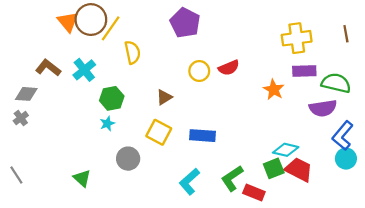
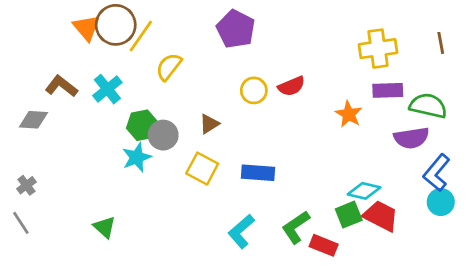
yellow semicircle: (132, 52) -> (169, 67), turned -130
gray cross: (21, 118) -> (26, 185), moved
cyan star: (107, 124) -> (137, 157), size x1.5
gray circle: (128, 159) -> (163, 135), moved

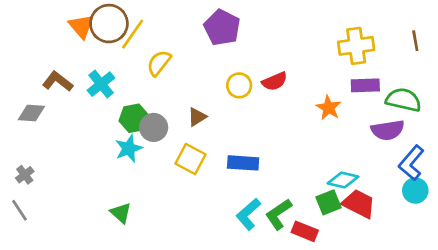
green triangle: (105, 227) -> (121, 213), moved
cyan L-shape: (241, 231) -> (248, 214), moved

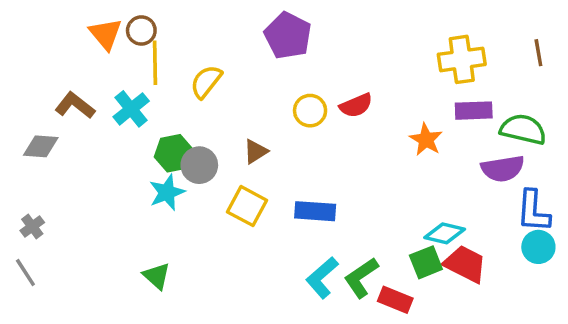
brown circle: (109, 24) -> (141, 30), size x0.6
yellow line: (133, 34) -> (155, 63), moved, turned -36
blue L-shape: (411, 163) -> (533, 211), turned -36

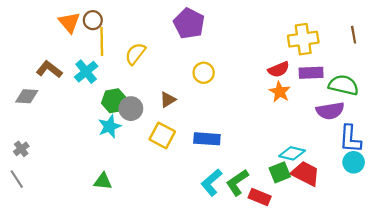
red semicircle: (356, 105) -> (279, 69), moved
green triangle: (157, 276) -> (103, 181), turned -36

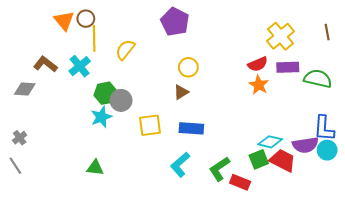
yellow cross: (303, 39) -> (281, 36), turned -32
brown triangle: (168, 100) -> (181, 92), moved
purple semicircle: (330, 111) -> (305, 145), moved
yellow square: (162, 135) -> (150, 125), turned -35
cyan L-shape: (211, 182) -> (180, 165), moved

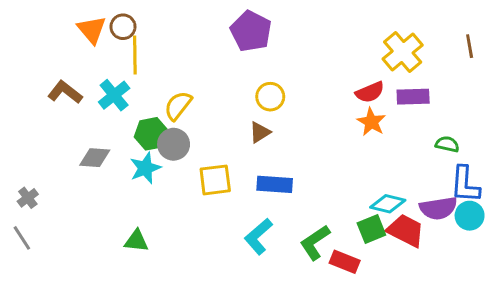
yellow semicircle: (125, 50) -> (178, 106), moved
green semicircle: (318, 79) -> (447, 144), moved, size x0.6
gray diamond: (25, 89) -> (95, 158), moved

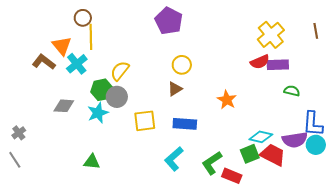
orange triangle: (92, 30) -> (62, 46), moved
red semicircle: (370, 92) -> (260, 62), moved
orange star: (371, 122) -> (227, 100), moved
green semicircle: (447, 144) -> (292, 91), moved

